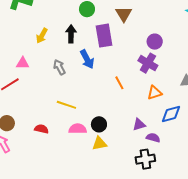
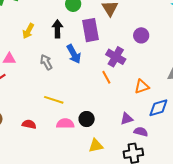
purple cross: (148, 63) -> (116, 57), moved
yellow triangle: (99, 143) -> (96, 146), moved

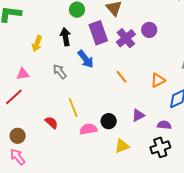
purple cross: (116, 57) -> (126, 38), moved, turned 30
yellow line: (54, 100) -> (73, 107), turned 60
purple triangle: (127, 119) -> (138, 115), moved
red semicircle: (29, 124) -> (51, 123), moved, turned 40

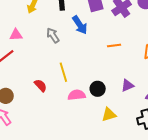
orange line: (121, 77) -> (114, 46), turned -64

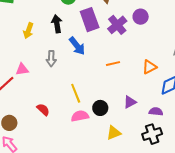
pink triangle: (16, 35) -> (22, 69), moved
gray arrow: (53, 35) -> (51, 59), turned -140
yellow line: (63, 72) -> (76, 93), moved

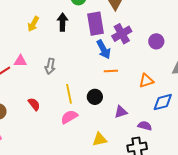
purple circle: (141, 17) -> (156, 41), moved
blue arrow: (77, 46) -> (104, 49), moved
gray arrow: (51, 59) -> (50, 66), moved
black circle: (100, 108) -> (95, 97), moved
pink semicircle: (80, 116) -> (69, 117), turned -30

